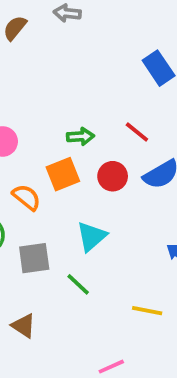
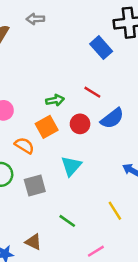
green line: (78, 284) -> (67, 221), moved
yellow line: (147, 311) -> (115, 211), turned 54
brown triangle: (23, 326) -> (33, 242), moved

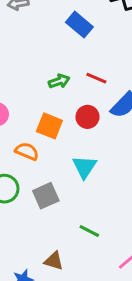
blue rectangle: (101, 48) -> (79, 25), moved
green arrow: (55, 100) -> (59, 81), moved
orange square: (47, 127) -> (49, 126), turned -30

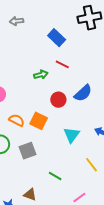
red line: (96, 78) -> (62, 64), moved
orange square: (49, 126) -> (39, 121), moved
cyan triangle: (85, 167) -> (72, 135), moved

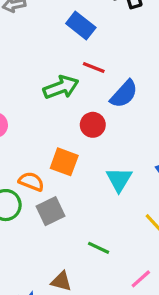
green arrow: (41, 75) -> (61, 87), size x1.5
blue semicircle: (83, 93) -> (124, 94), moved
orange semicircle: (17, 120) -> (31, 181), moved

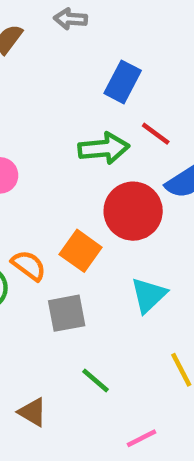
blue rectangle: (81, 26) -> (123, 82), moved, turned 64
red circle: (93, 125) -> (133, 211), size x1.6
gray square: (51, 211) -> (67, 313), moved

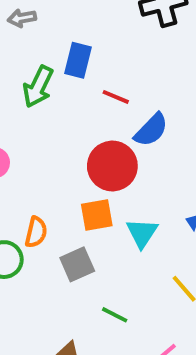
green arrow: (104, 148) -> (38, 87), moved, turned 135
orange square: (81, 251) -> (97, 215), moved, turned -32
orange semicircle: (29, 265) -> (36, 232), turned 80

